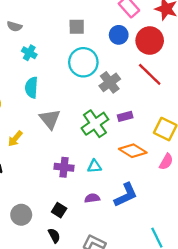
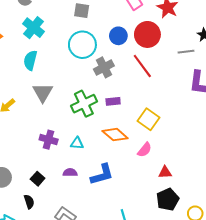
blue circle: (119, 35) -> (118, 36), moved
cyan cross: (29, 53) -> (33, 28), size x1.5

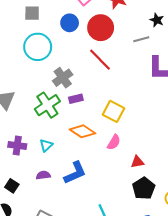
blue circle: (118, 36) -> (70, 23), moved
gray cross: (104, 67) -> (63, 78), moved
cyan triangle: (77, 143) -> (46, 145), turned -40

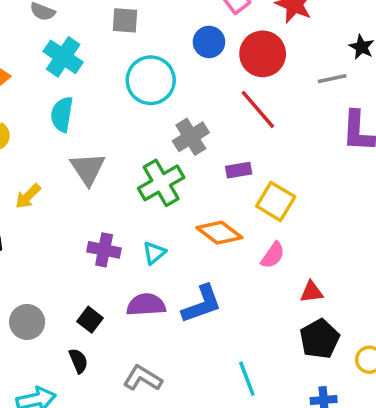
gray square: (32, 13) -> (125, 20), moved
purple rectangle: (76, 99) -> (239, 170), moved
purple semicircle: (43, 175) -> (146, 305), size x1.5

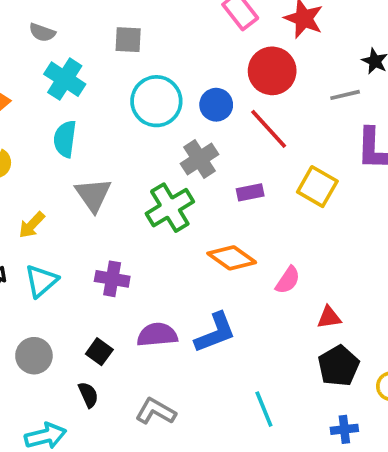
blue circle: (209, 42) -> (216, 105), moved
yellow square: (276, 201) -> (317, 187), moved
cyan triangle: (154, 253) -> (41, 281), moved, size x1.4

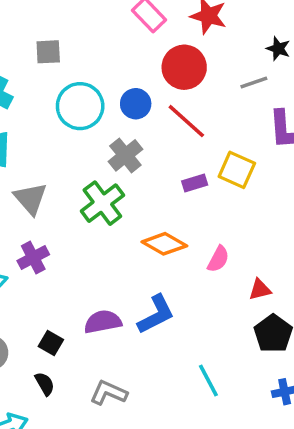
purple rectangle: (250, 192) -> (195, 183), moved
purple cross: (112, 279) -> (33, 258), moved, turned -32

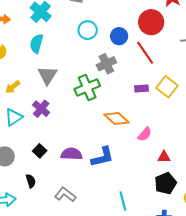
cyan circle: (80, 106) -> (88, 30), size x0.7
purple cross: (33, 258) -> (41, 109), turned -36
black square: (51, 343) -> (40, 151), moved

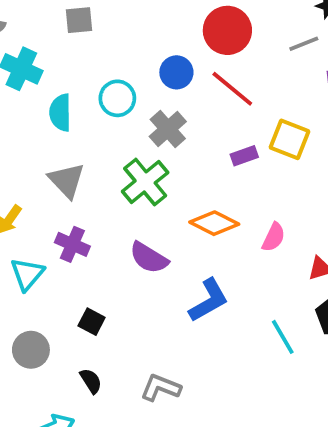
cyan circle: (88, 30) -> (117, 98), moved
cyan semicircle: (36, 44) -> (60, 113), moved
purple semicircle: (72, 154) -> (149, 258), moved, turned -135
cyan line: (123, 201) -> (283, 337), moved

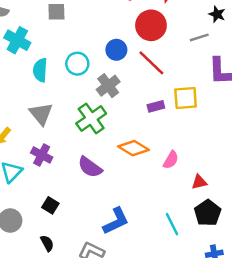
yellow square: (290, 139) -> (186, 98), turned -30
blue L-shape: (209, 300) -> (116, 221), moved

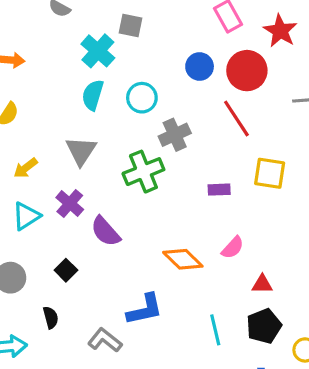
cyan cross: (17, 40) -> (98, 51), moved
blue circle: (116, 50) -> (200, 66), moved
purple rectangle: (156, 106) -> (219, 190), moved
orange diamond: (133, 148) -> (183, 259), moved
purple semicircle: (90, 167) -> (105, 231), moved

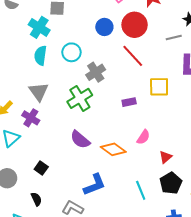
purple cross: (70, 204) -> (31, 118), moved
purple semicircle: (105, 231) -> (80, 140), moved
red triangle: (262, 284) -> (166, 157), turned -32

